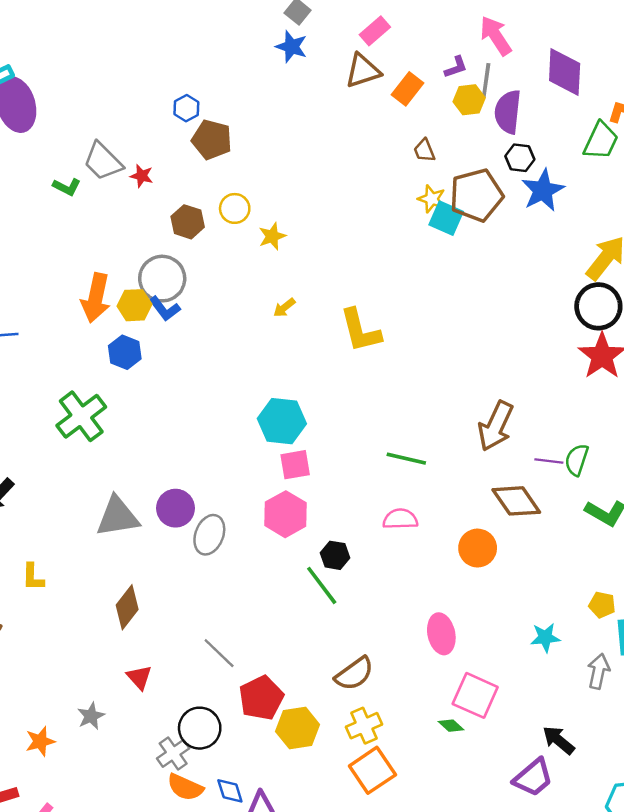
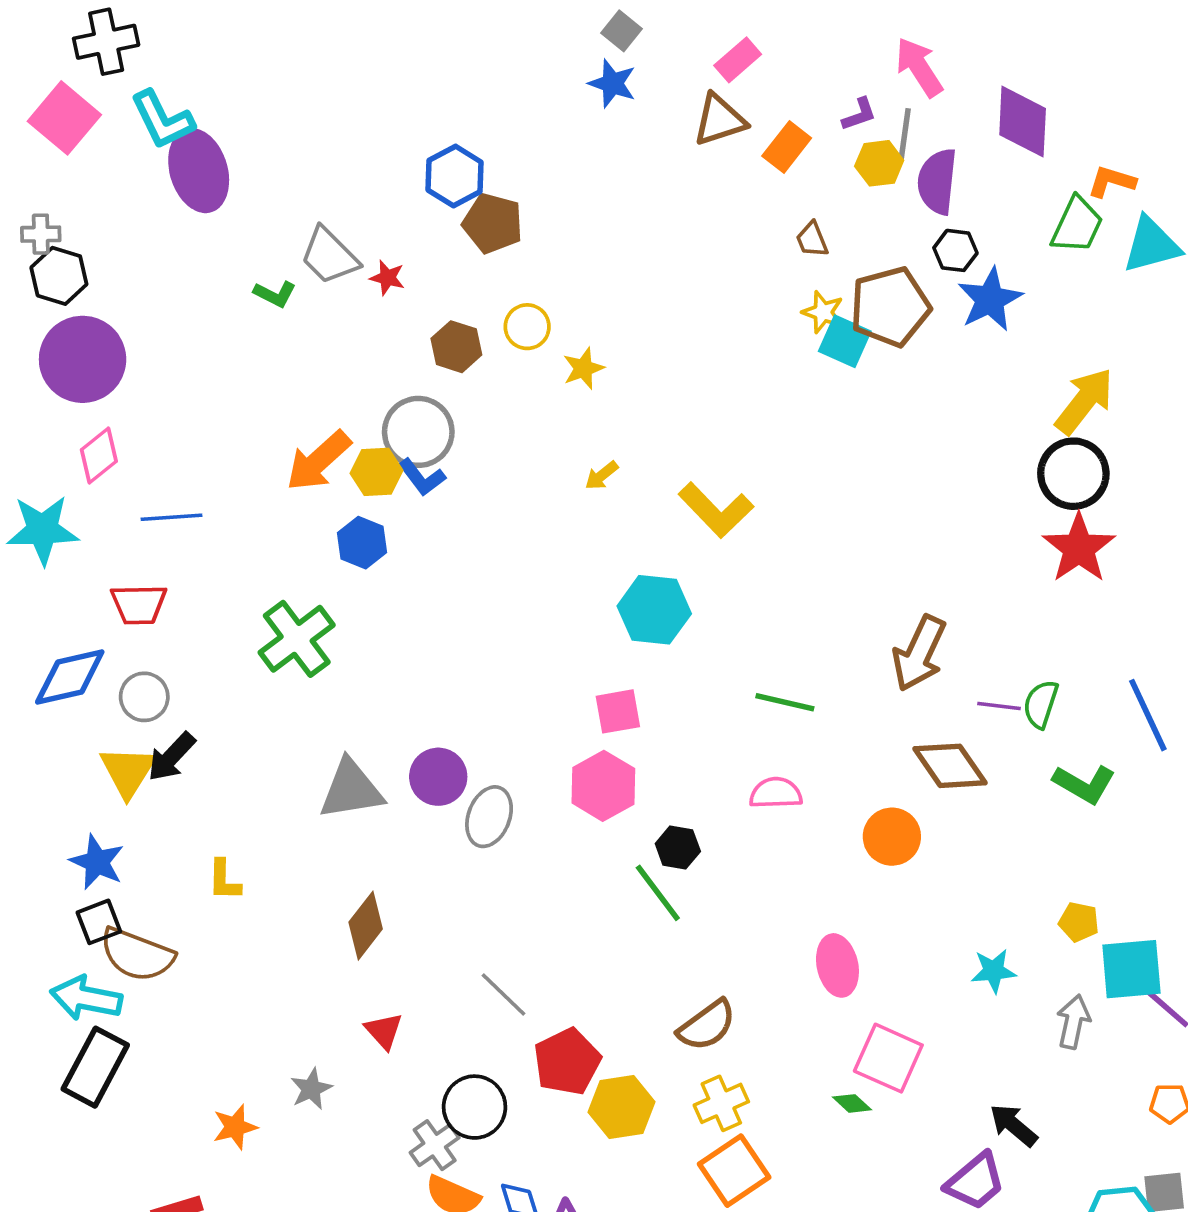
blue hexagon: (186, 108) -> (455, 176), size x1.5
orange arrow: (96, 298) -> (318, 461), turned 36
yellow L-shape: (360, 331) -> (716, 510), turned -30
cyan hexagon: (282, 421) -> (654, 610), moved

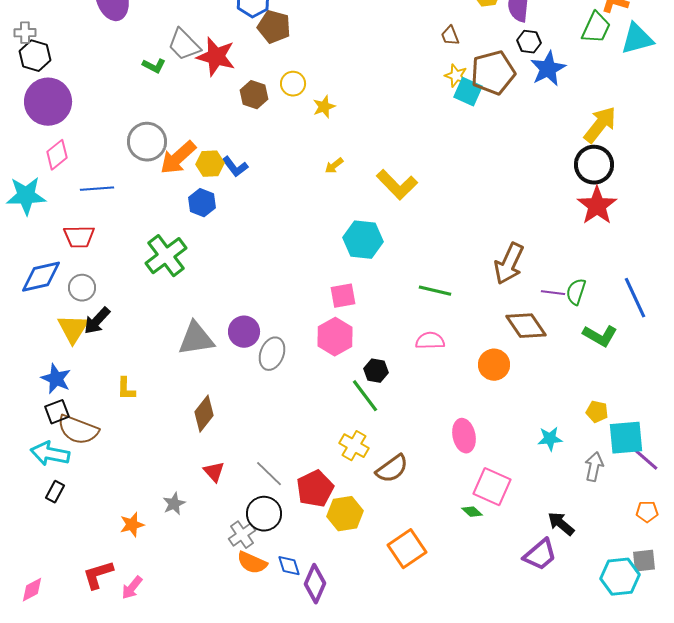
red star: (387, 278) -> (216, 57), size x2.0
gray circle: (418, 432) -> (147, 142), moved
gray line: (504, 995) -> (269, 474), moved
black rectangle: (95, 1067) -> (55, 492), size x0.5
yellow cross: (721, 1103) -> (354, 446), moved, turned -36

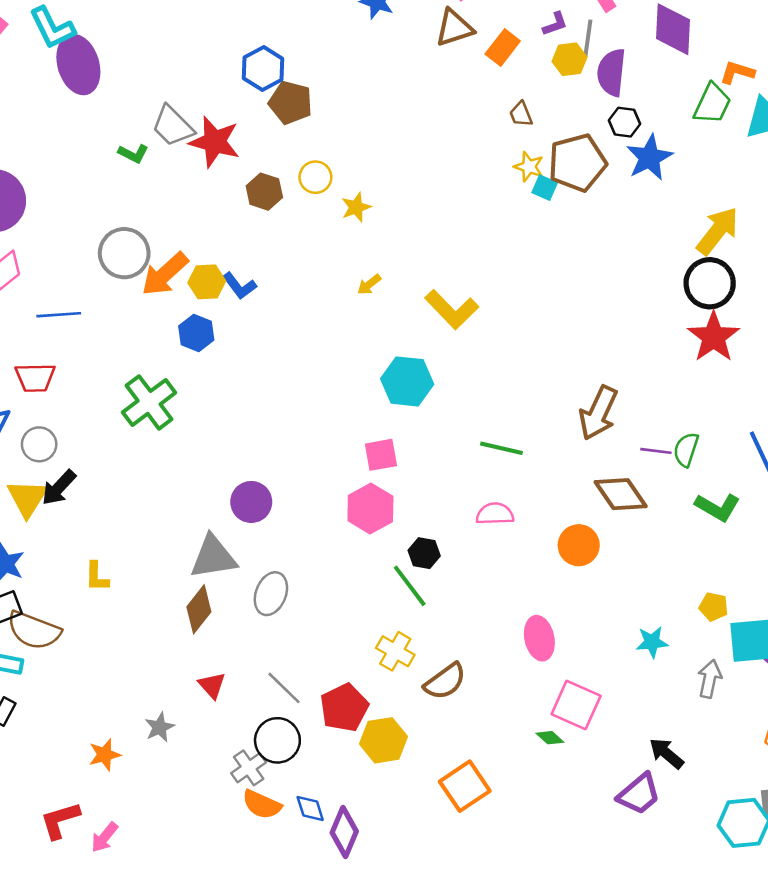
cyan square: (468, 92) -> (545, 188), size x0.7
gray triangle: (196, 339) -> (213, 557), moved
gray ellipse: (272, 354) -> (271, 594), moved

